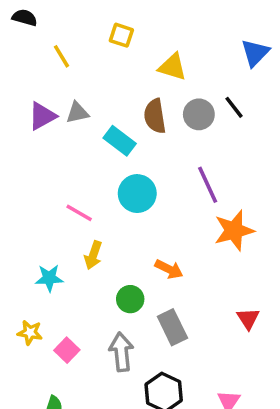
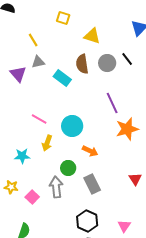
yellow line: (62, 56) -> (33, 40), moved
purple triangle: (42, 116) -> (18, 74), moved, turned -42
cyan circle: (137, 194) -> (72, 126), moved
gray arrow: (121, 352) -> (56, 187), moved

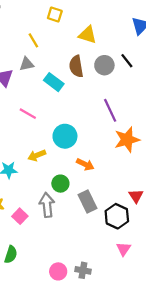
yellow line: (33, 40) -> (33, 40), moved
pink line: (39, 119) -> (28, 114), moved
yellow arrow: (47, 143) -> (37, 155), turned 49
black hexagon: (87, 221) -> (117, 216), moved

